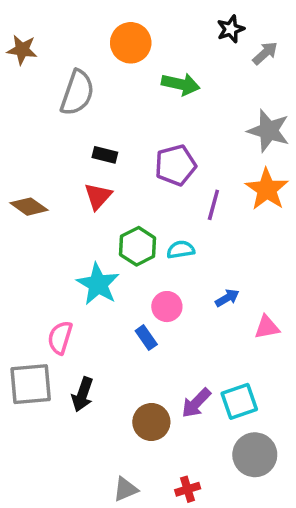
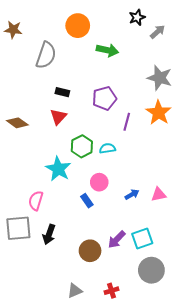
blue arrow: (227, 298) -> (132, 194), moved

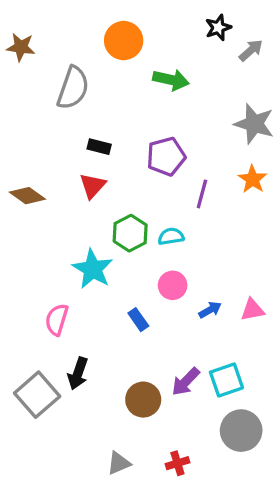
orange star: (159, 113) -> (253, 179), size x0.7
pink circle: (99, 182) -> (173, 285), moved
gray square: (18, 228) -> (37, 395), moved, turned -36

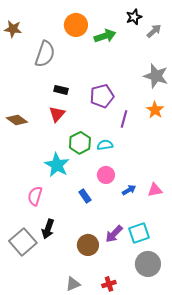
green arrow: (171, 80) -> (105, 36), moved, turned -30

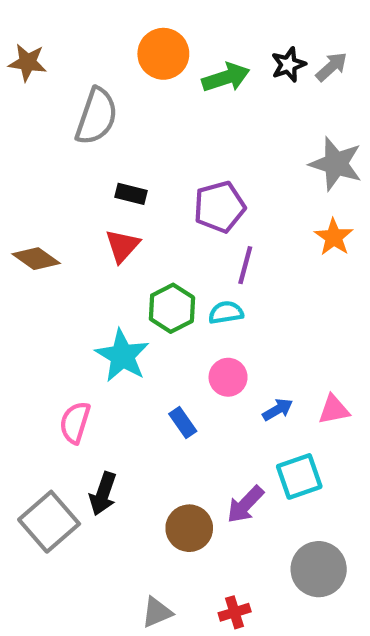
black star: (134, 17) -> (288, 65), moved
purple line: (124, 119) -> (245, 265), moved
cyan square: (139, 233) -> (299, 476), moved

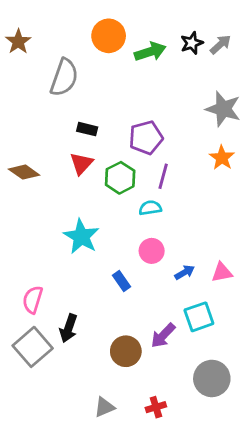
brown star: (27, 62) -> (18, 42), turned 30
green hexagon: (172, 308) -> (120, 178), moved
pink semicircle: (75, 423) -> (33, 300), moved

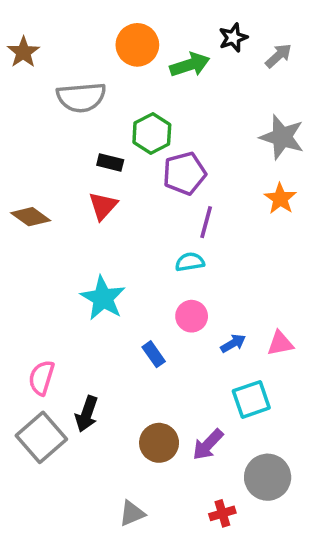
black star: (192, 43) -> (233, 38), moved
gray semicircle: (64, 77) -> (81, 97), turned 66
green hexagon: (120, 178) -> (152, 133), moved
purple arrow: (163, 335) -> (208, 445), moved
red cross: (156, 407) -> (222, 513), moved

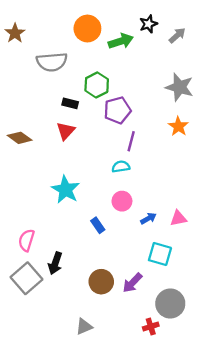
cyan square: (251, 399) -> (160, 254), turned 35
red cross: (222, 513) -> (151, 327), moved

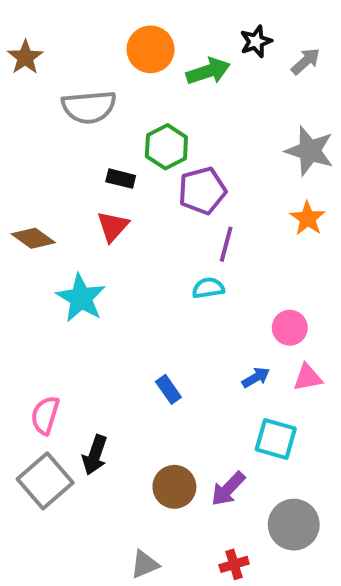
cyan star: (66, 190) -> (81, 298), moved
pink circle: (122, 201) -> (290, 328), moved
red cross: (151, 327) -> (234, 564), moved

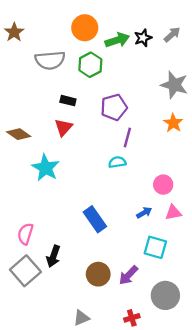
black star: (256, 41) -> (143, 38), moved
green hexagon: (166, 147) -> (90, 65), moved
blue rectangle: (168, 389) -> (95, 219), size x1.6

